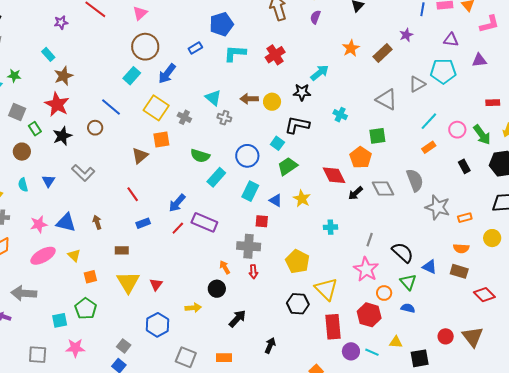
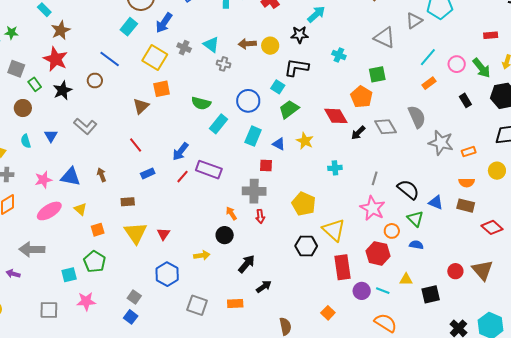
gray cross: (184, 117) -> (184, 48), moved
black arrow: (270, 345) -> (264, 287), moved, turned 35

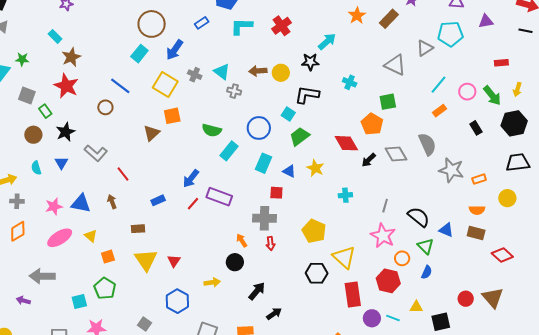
black star: (62, 90) -> (66, 132), moved
red line: (136, 145) -> (123, 174), moved
blue semicircle: (416, 245) -> (427, 272), turned 104

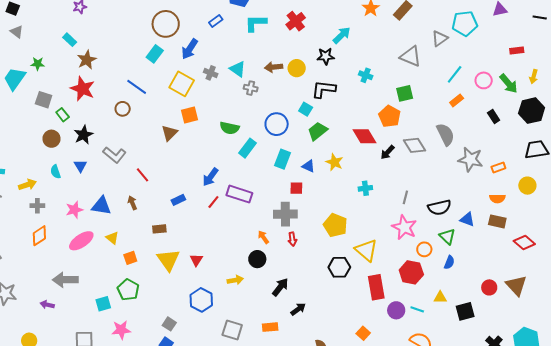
black semicircle: (419, 217) -> (439, 207), turned 130

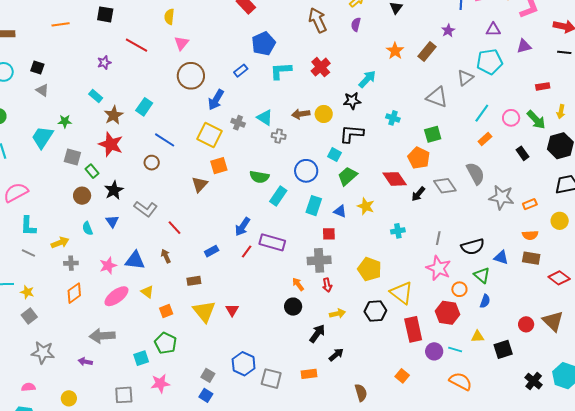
cyan rectangle: (155, 54) -> (144, 107), moved
yellow arrow: (235, 280) -> (337, 314), moved
blue hexagon: (201, 300) -> (244, 364), moved

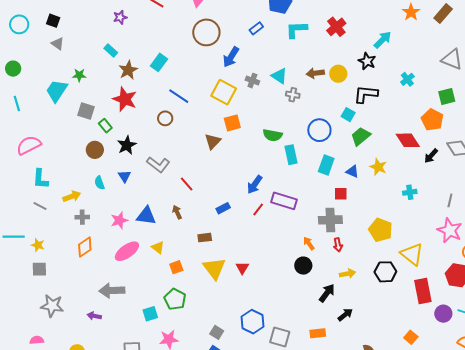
black star: (352, 101) -> (367, 61), turned 30
cyan cross: (393, 118) -> (407, 79), turned 32
cyan rectangle: (278, 196) -> (291, 155), turned -48
gray square: (29, 316) -> (39, 269), turned 35

